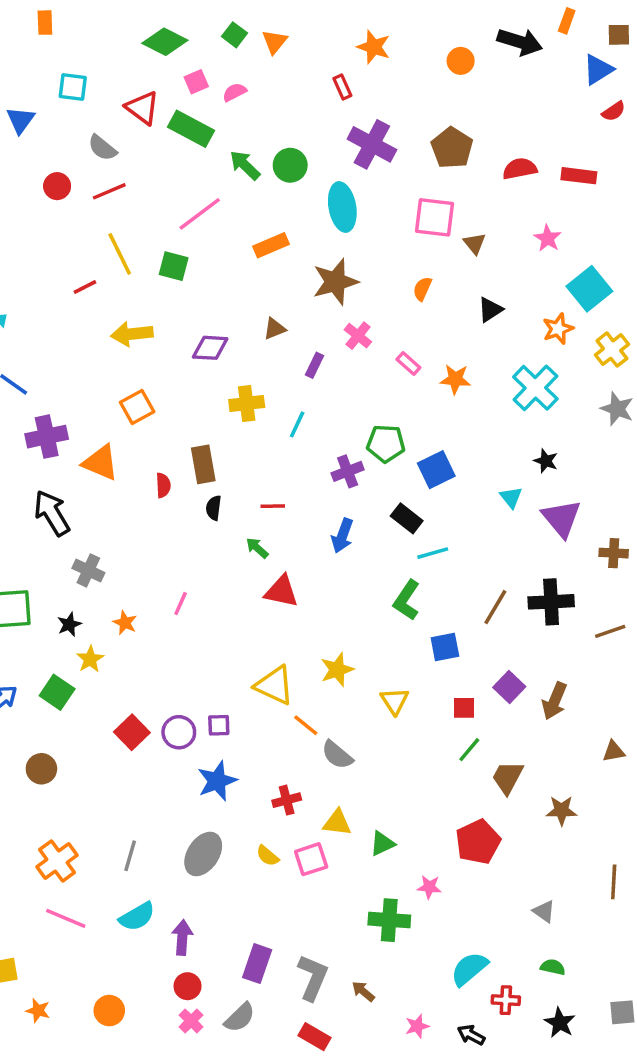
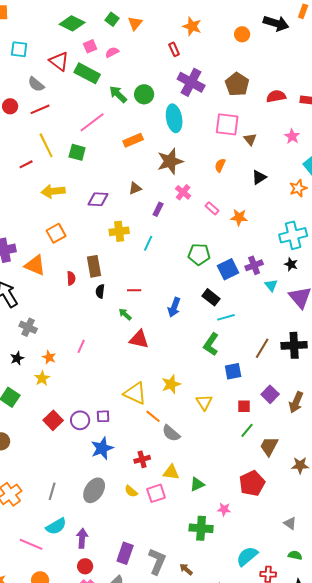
cyan cross: (535, 388) -> (293, 235), moved, turned 32
purple cross: (348, 471) -> (254, 265), moved
yellow star: (90, 659) -> (42, 378), moved
pink line: (66, 918) -> (31, 544), moved

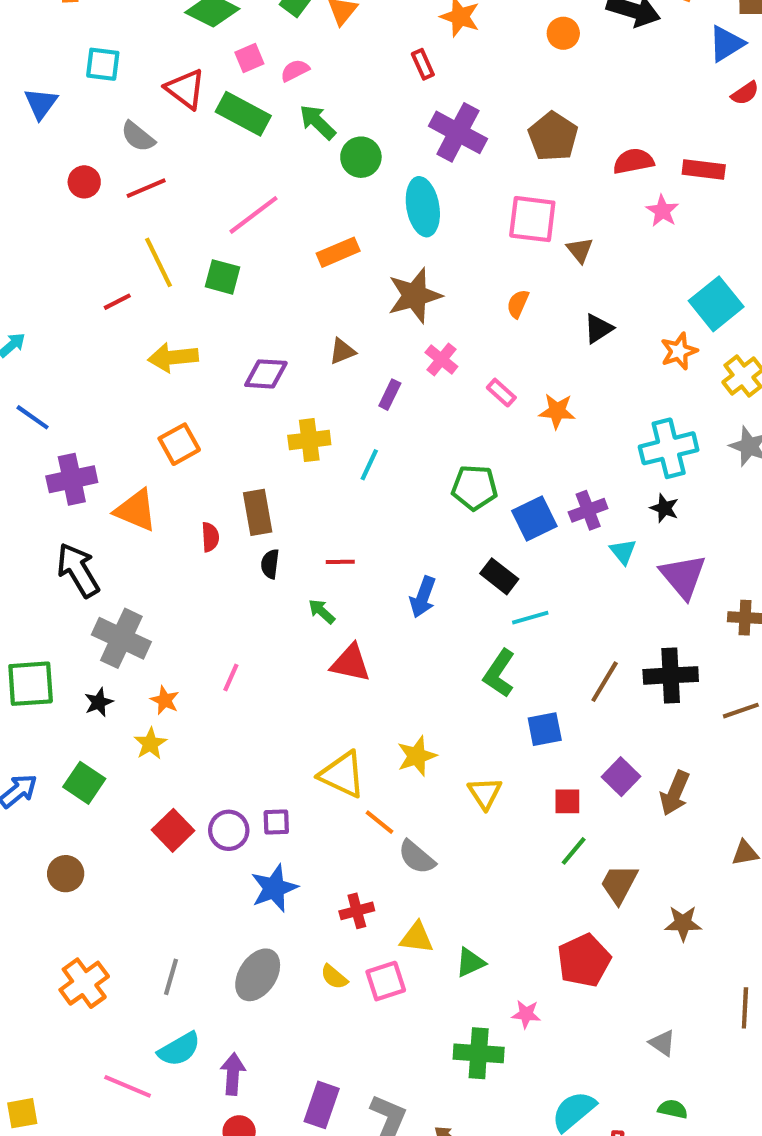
green arrow: (118, 94) -> (318, 122), moved
pink star: (292, 136) -> (662, 211), moved
gray cross: (28, 327) -> (121, 638), size x1.5

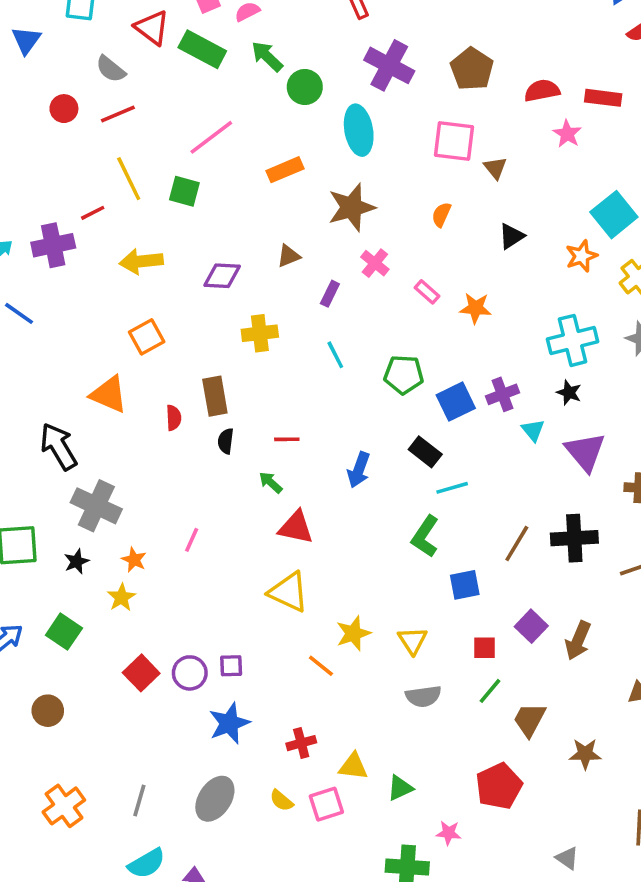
cyan line: (369, 465) -> (335, 355), moved, turned -52
purple cross: (72, 479) -> (53, 245), moved
yellow star: (417, 756) -> (353, 633), moved
yellow triangle: (342, 775) -> (289, 592), moved
gray semicircle: (417, 857) -> (423, 696), moved, turned -48

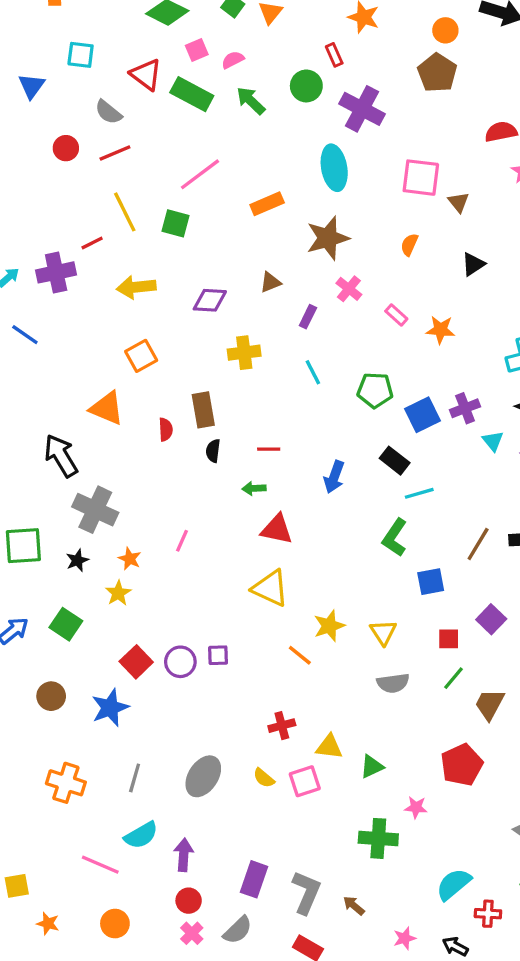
brown pentagon: (472, 69) -> (437, 73), moved
green circle: (305, 87) -> (306, 86), moved
green arrow: (271, 482) -> (254, 488), turned -45
blue star: (229, 723) -> (110, 708), moved
orange cross: (64, 806) -> (66, 783), turned -36

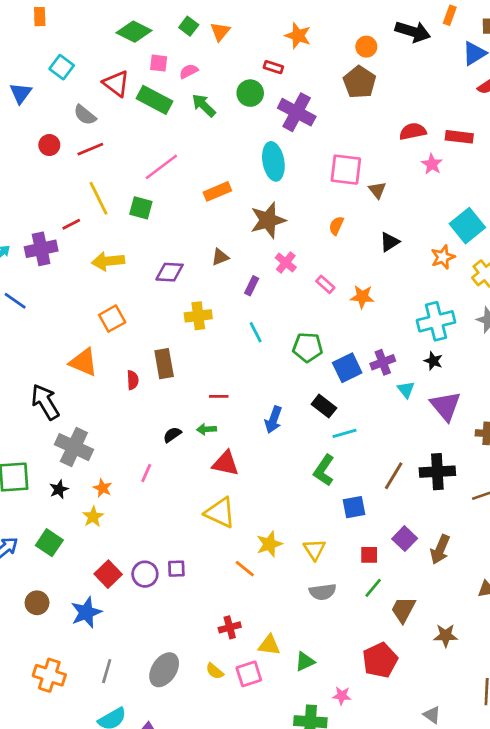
pink square: (197, 50) -> (159, 63), turned 30
cyan square: (81, 55) -> (62, 67), turned 30
red rectangle: (334, 55) -> (273, 67), turned -48
black semicircle: (213, 451) -> (172, 435), moved, turned 48

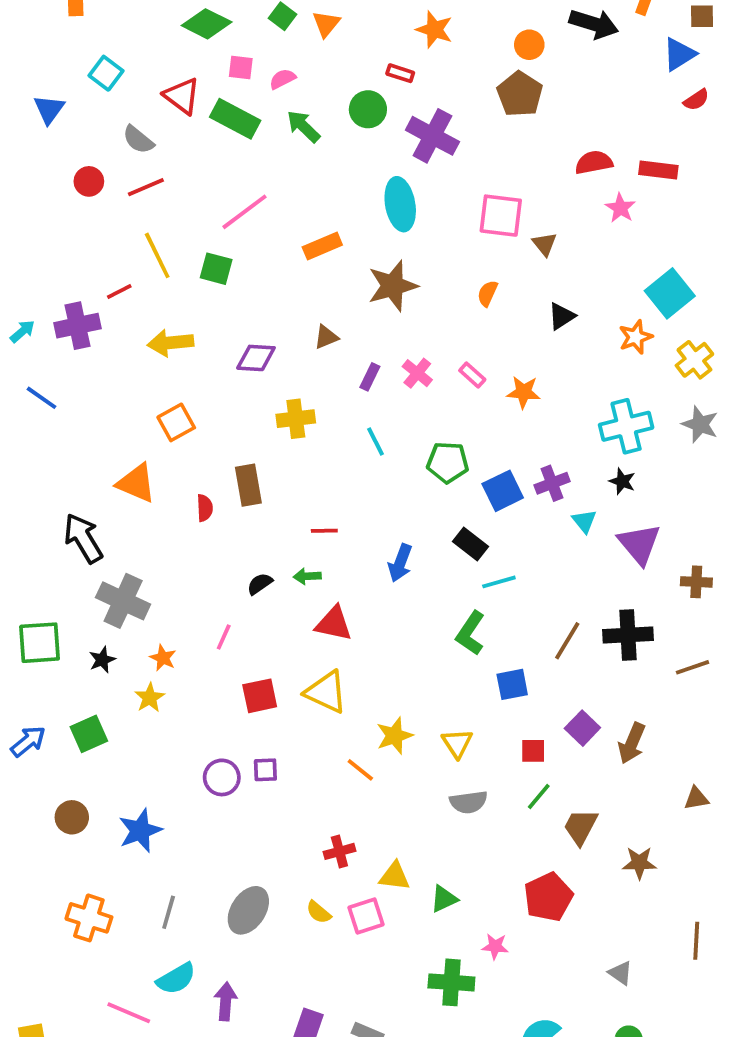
pink cross: (286, 263) -> (417, 373), moved
green square: (49, 543) -> (89, 734), turned 32
red square: (108, 574) -> (260, 696), moved, turned 32

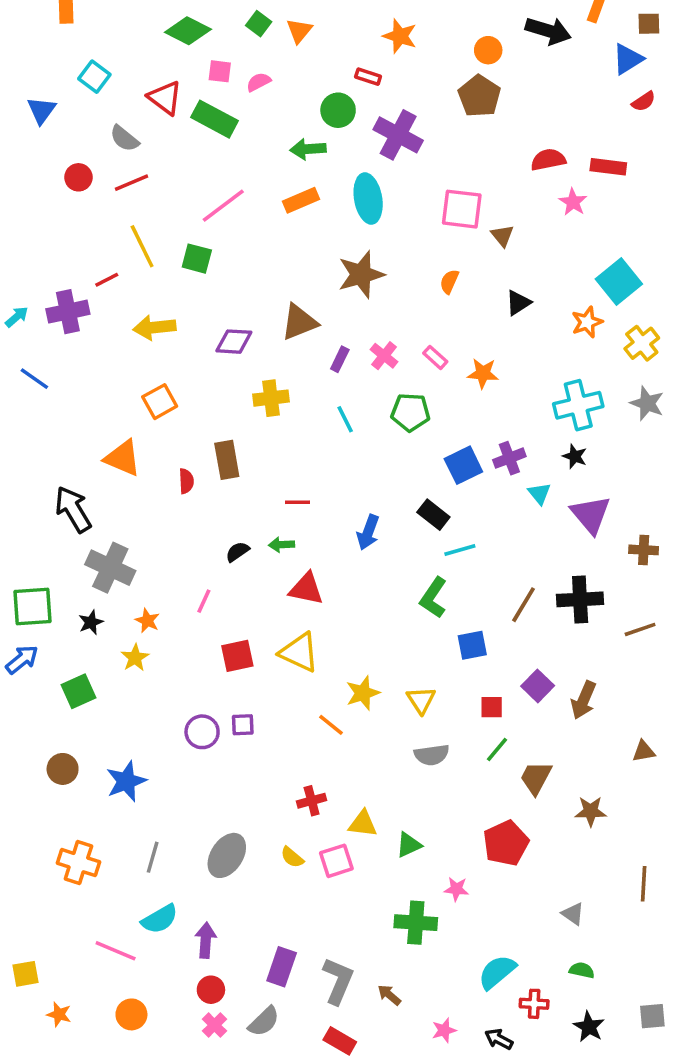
green arrow: (303, 126) -> (308, 149), moved, turned -48
orange rectangle: (322, 246) -> (301, 200), moved
brown triangle: (326, 337) -> (299, 322), size x1.6
green pentagon: (448, 462) -> (410, 412), moved
blue arrow: (28, 741) -> (22, 659), moved

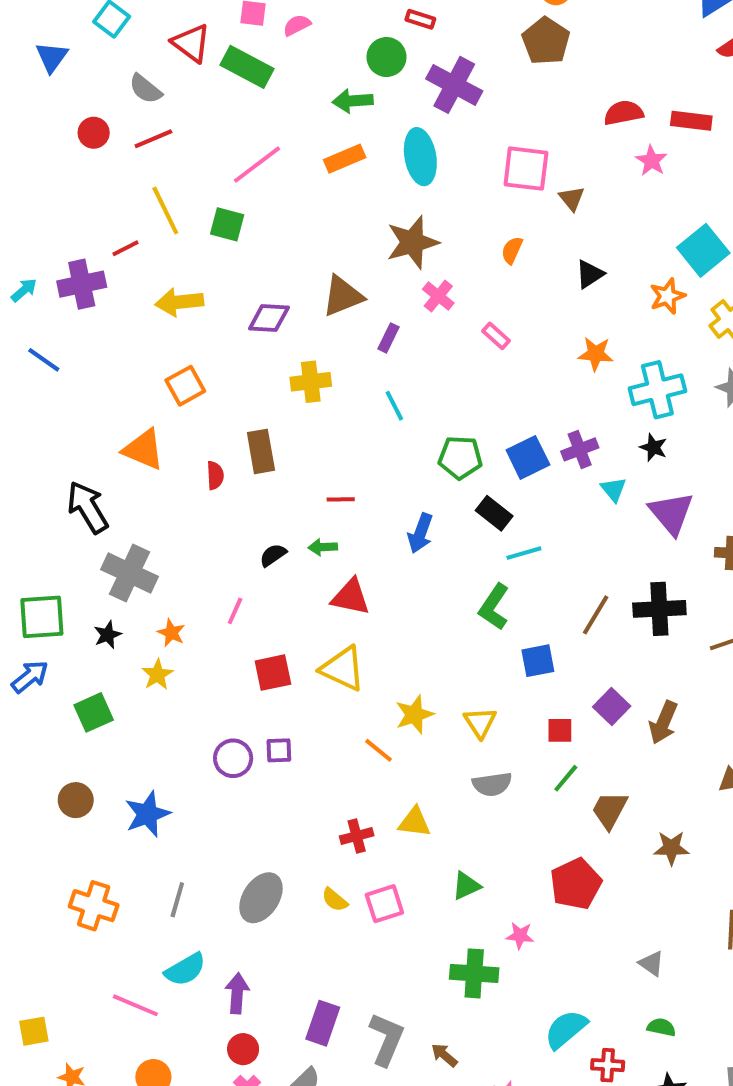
pink cross: (384, 356) -> (438, 296), moved
orange star: (483, 373) -> (596, 354), moved
green pentagon: (410, 412) -> (460, 457), moved
yellow triangle: (363, 824) -> (414, 822), moved

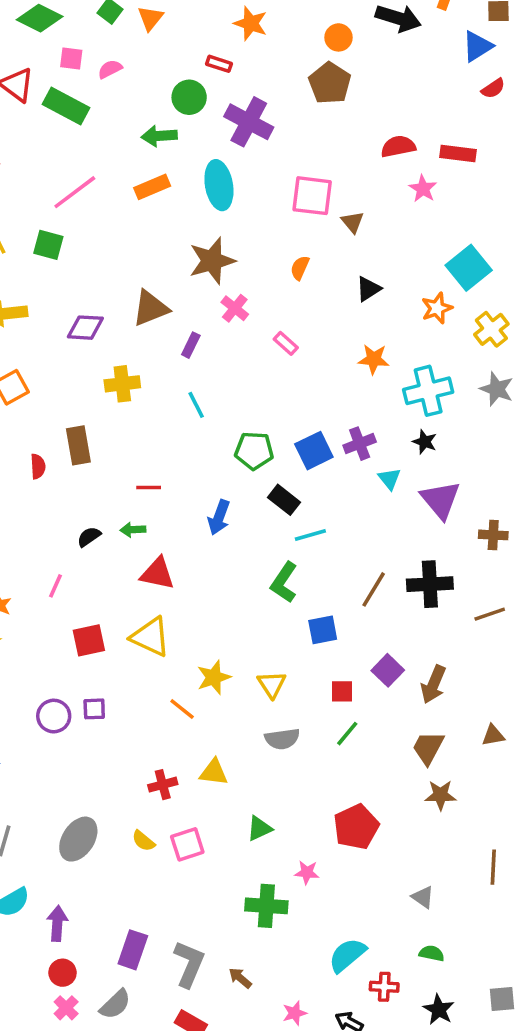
brown trapezoid: (610, 810) -> (428, 748), moved

